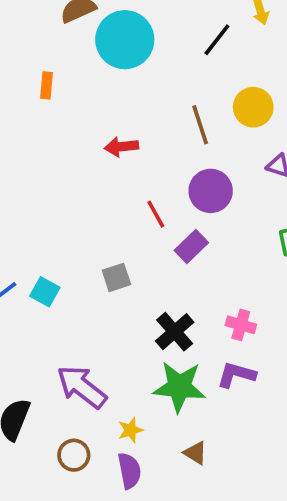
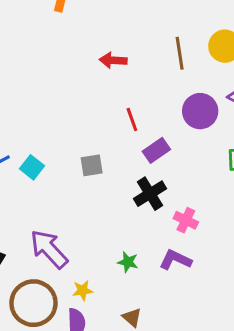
purple circle: (211, 191) -> (200, 111), moved
black cross: (175, 332) -> (150, 194), moved
green star: (179, 387) -> (128, 262), size x0.5
brown circle: (74, 455) -> (33, 303), size x1.8

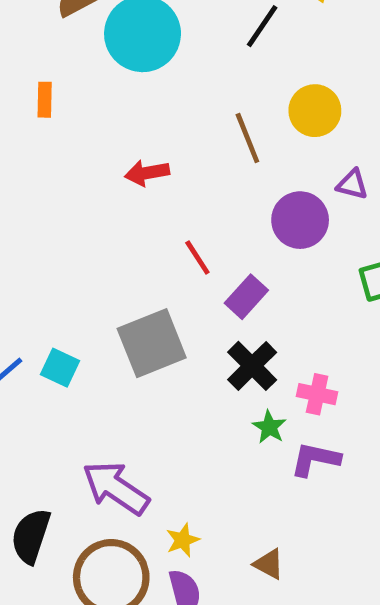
gray square: (92, 165) -> (152, 343), size x1.8
green star: (128, 262) -> (269, 427), moved, turned 30

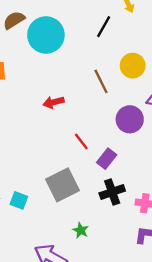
black cross: (252, 366) -> (112, 192), turned 30
green star: (269, 427) -> (81, 230), moved

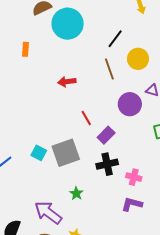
black line: (104, 27) -> (115, 39), moved
cyan square: (19, 200) -> (39, 153), moved

